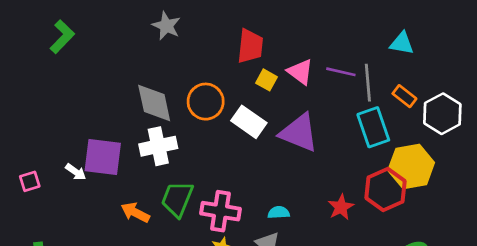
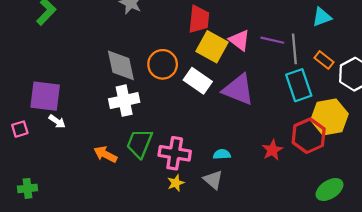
cyan triangle: (402, 43) -> (322, 17), turned -30
yellow square: (266, 80) -> (212, 47), size x1.8
purple square: (103, 157) -> (45, 96), moved

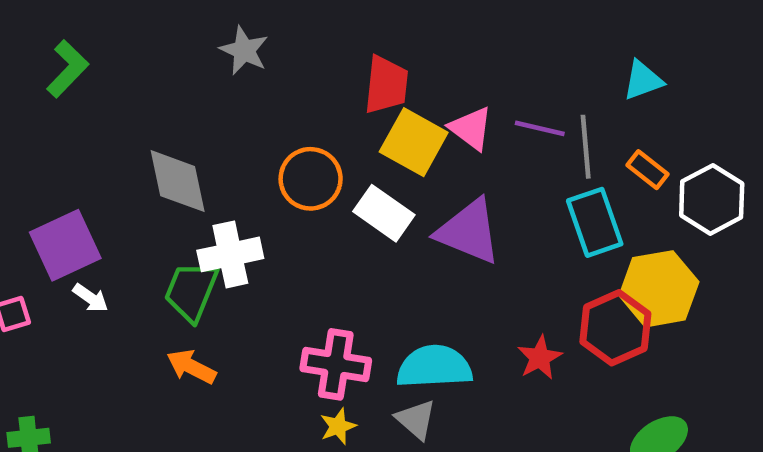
gray diamond: (121, 65) -> (178, 181), moved
purple square: (45, 96) -> (65, 245), turned -32
green trapezoid: (139, 143) -> (191, 291), moved
cyan semicircle: (222, 154) -> (434, 367), size x2.0

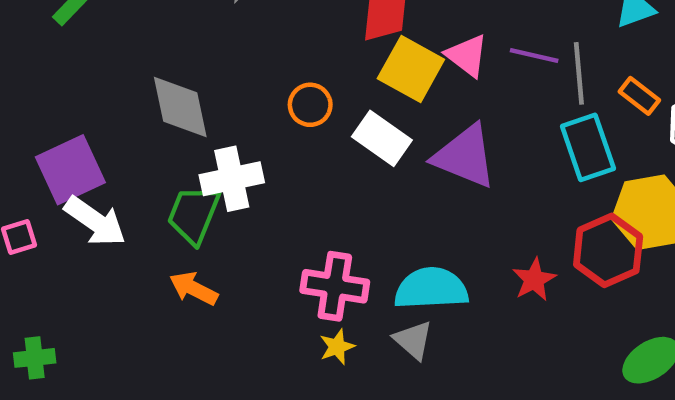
orange circle: (311, 179) -> (310, 105), size x0.7
white arrow: (90, 298) -> (95, 221), size x1.8

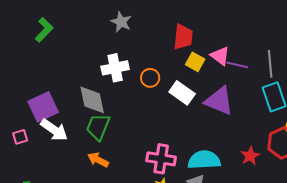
purple line: (534, 56) -> (237, 65), moved
yellow square: (411, 69) -> (195, 62), size x0.7
gray diamond: (180, 107) -> (92, 100), moved
white cross: (232, 179) -> (115, 68), moved

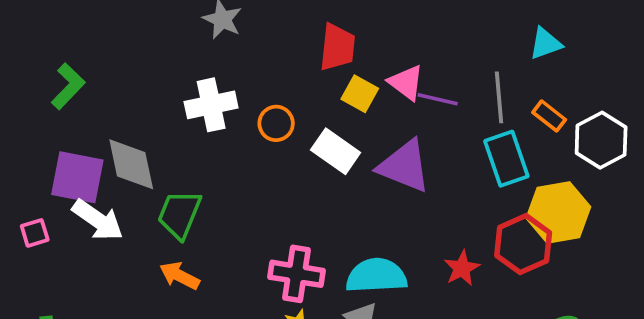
green L-shape: (44, 30) -> (68, 86), moved
gray diamond: (92, 100) -> (131, 164), moved
purple square: (43, 107) -> (77, 177), turned 36

